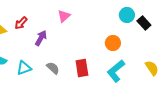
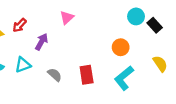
cyan triangle: (24, 68) -> (23, 65), moved
yellow semicircle: (152, 68) -> (160, 64), moved

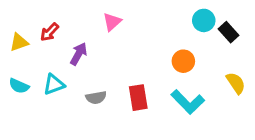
gray semicircle: (55, 75) -> (96, 98), turned 128
cyan L-shape: (124, 78) -> (188, 102), turned -95

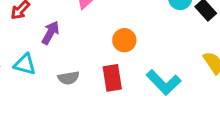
orange circle: (183, 61) -> (124, 40), moved
cyan triangle: (54, 84) -> (25, 64), turned 35

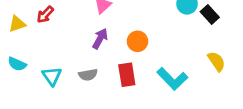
purple arrow: (50, 33) -> (100, 39), moved
cyan triangle: (25, 64) -> (52, 76), moved, turned 40

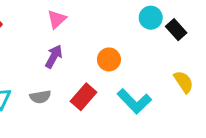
orange circle: (138, 41) -> (109, 59), moved
red rectangle: (127, 75) -> (84, 97), turned 50

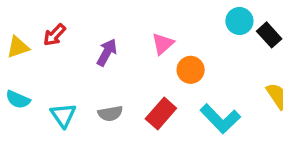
pink triangle: (57, 19) -> (163, 44), moved
purple arrow: (54, 56) -> (107, 52), moved

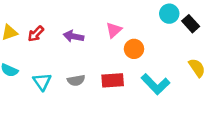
red arrow: (54, 35) -> (36, 34), moved
purple arrow: (107, 52) -> (74, 36), turned -108
red rectangle: (161, 113) -> (113, 80), turned 45

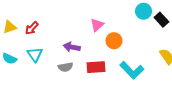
purple arrow: (74, 36) -> (72, 47), moved
cyan triangle: (42, 82) -> (35, 54), moved

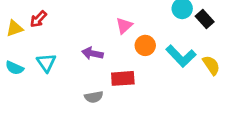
red arrow: (32, 28) -> (38, 19), moved
gray semicircle: (65, 67) -> (94, 97), moved
cyan L-shape: (132, 70) -> (181, 56), moved

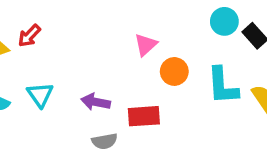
purple arrow: (92, 53) -> (96, 102), moved
cyan L-shape: (181, 56) -> (223, 86), turned 40

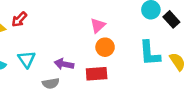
orange circle: (174, 71) -> (105, 47), moved
gray semicircle: (105, 141) -> (51, 83), moved

